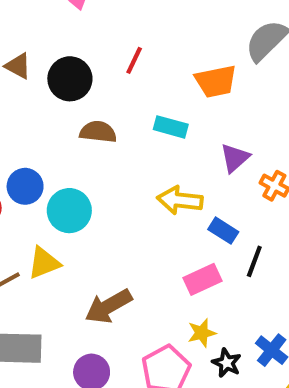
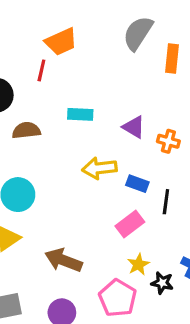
orange trapezoid: (216, 81) -> (61, 42), moved
purple triangle: (235, 158) -> (134, 127), turned -35
brown arrow: (108, 306) -> (63, 260), turned 63

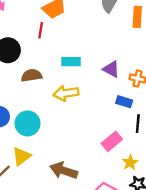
yellow arrow: (99, 168) -> (66, 93), moved
blue rectangle: (137, 184) -> (124, 102), moved
yellow star: (138, 264) -> (130, 163), moved

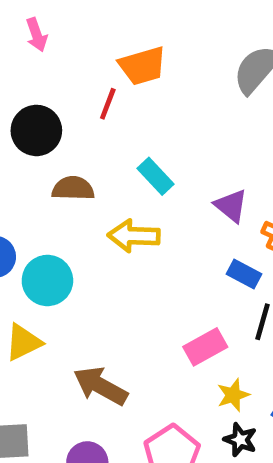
cyan rectangle: (71, 62) -> (155, 176), turned 36

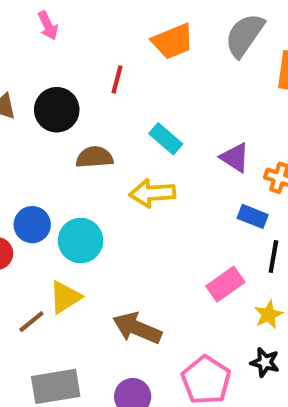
orange trapezoid: (142, 66) -> (173, 41), moved
yellow star: (233, 395) -> (268, 315), moved

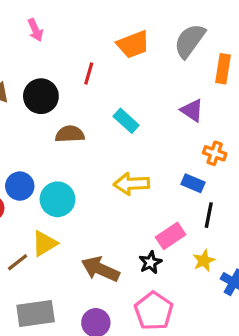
purple triangle: (235, 158) -> (192, 110), moved
yellow arrow: (152, 193) -> (131, 184), moved
black star: (265, 362) -> (150, 262), moved, turned 30

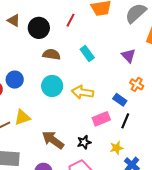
cyan circle: (57, 199) -> (52, 86), moved
pink rectangle: (171, 236) -> (101, 119), moved

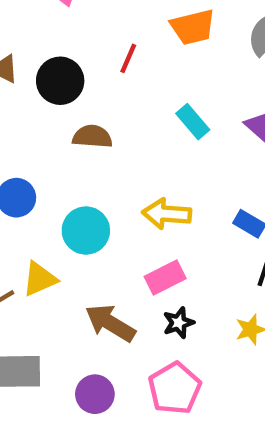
cyan rectangle: (87, 53) -> (193, 122), moved
cyan circle: (52, 86) -> (86, 231), moved
pink rectangle: (101, 119) -> (165, 277), moved

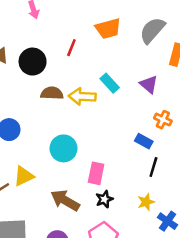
yellow arrow: (167, 214) -> (82, 96), moved
cyan circle: (86, 231) -> (63, 148), moved
pink rectangle: (165, 277) -> (96, 173), turned -50

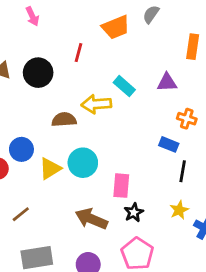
gray semicircle: (152, 30) -> (151, 14), moved, size x0.6
purple triangle: (149, 84) -> (167, 82), turned -36
brown semicircle: (52, 93) -> (64, 120), moved
yellow triangle: (24, 176) -> (50, 169), moved

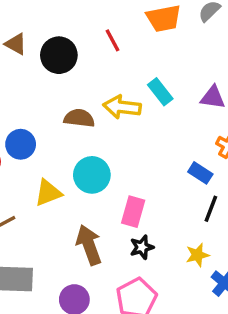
red line: (78, 53) -> (112, 40), turned -54
yellow triangle: (50, 169) -> (48, 193), moved
brown arrow: (91, 219) -> (89, 245), turned 36

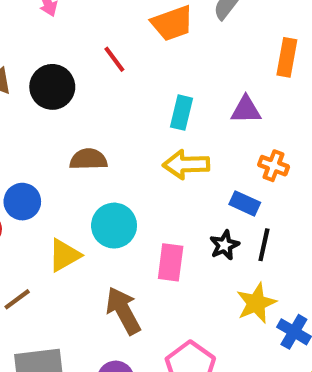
cyan rectangle: (160, 92) -> (181, 113), turned 60
yellow arrow: (122, 107) -> (186, 164), moved
black star: (142, 247) -> (224, 245), moved
yellow star: (197, 255) -> (256, 303), size x1.4

